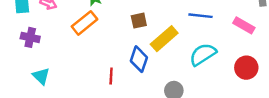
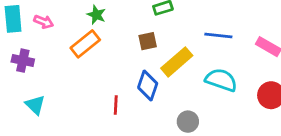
cyan semicircle: (203, 54) -> (221, 80), turned 52

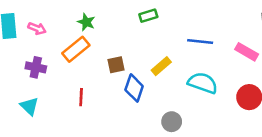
brown square: (148, 41) -> (116, 65), moved
purple cross: (23, 61) -> (36, 67), moved
yellow rectangle: (177, 62) -> (161, 66), size x0.7
red line: (116, 105) -> (81, 97), moved

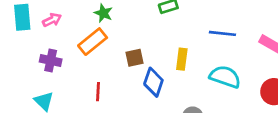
pink arrow: (37, 29) -> (52, 20), turned -48
yellow rectangle: (161, 66) -> (182, 59), turned -42

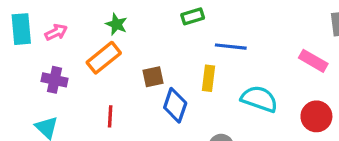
blue line: (222, 33) -> (231, 47), moved

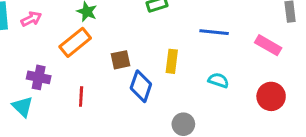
blue line: (231, 47) -> (214, 32), moved
purple cross: (55, 80) -> (39, 77), moved
cyan semicircle: (259, 99) -> (218, 80), size x0.6

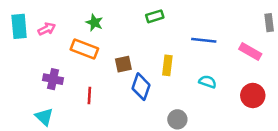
orange rectangle: (75, 42) -> (84, 49), turned 60
cyan triangle: (23, 107) -> (44, 117), moved

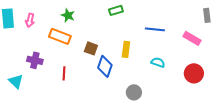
pink arrow: (47, 29) -> (30, 20), turned 128
brown square: (123, 64) -> (91, 48), turned 32
cyan triangle: (44, 117) -> (16, 81), moved

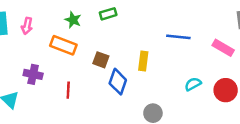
green rectangle: (116, 10) -> (108, 14), moved
cyan semicircle: (158, 62) -> (193, 84), moved, turned -48

